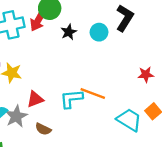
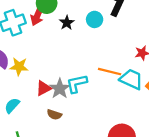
orange line: (93, 93) -> (110, 72), moved
gray star: (16, 116) -> (60, 89), moved
cyan trapezoid: (129, 120) -> (131, 79), moved

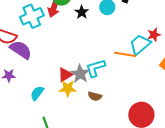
yellow star: (19, 67) -> (68, 88), moved
cyan trapezoid: (131, 79) -> (140, 44), moved, turned -60
brown semicircle: (54, 115) -> (95, 96), moved

